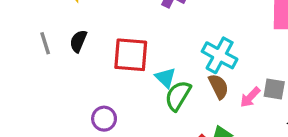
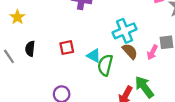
red square: (131, 55) -> (67, 48), size x0.6
cyan cross: (220, 55) -> (125, 31), turned -35

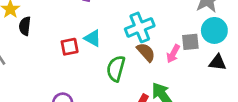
black semicircle: (30, 49) -> (25, 26), moved
cyan triangle: (94, 56) -> (93, 38), moved

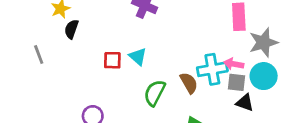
cyan cross: (140, 27) -> (212, 69), moved
pink arrow: (173, 54) -> (234, 64), moved, turned 60
black triangle: (217, 62) -> (245, 103), moved

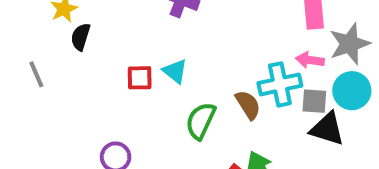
pink arrow: (234, 64) -> (310, 60), moved
black triangle: (245, 103) -> (327, 129), size x1.4

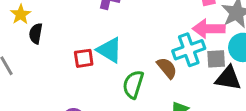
pink arrow: (310, 60) -> (209, 29), size x1.5
cyan triangle: (175, 71) -> (109, 50), size x1.4

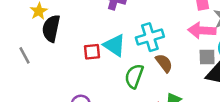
black semicircle: (36, 34) -> (51, 28), size x1.5
cyan cross: (189, 50) -> (150, 37), moved

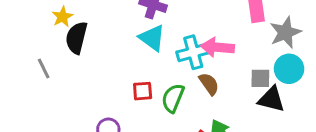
pink arrow: (202, 30) -> (217, 47), moved
cyan triangle: (115, 45) -> (152, 38), moved
red square: (92, 52) -> (143, 91), moved

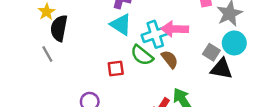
gray line: (44, 69) -> (47, 54), moved
gray square: (260, 78) -> (211, 52), turned 35
green semicircle: (173, 98) -> (142, 55), moved, turned -70

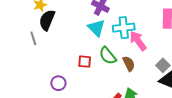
pink arrow: (175, 29) -> (138, 41), turned 40
cyan cross: (155, 34) -> (124, 28), moved

